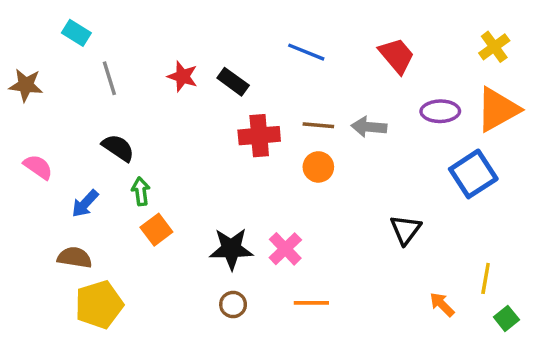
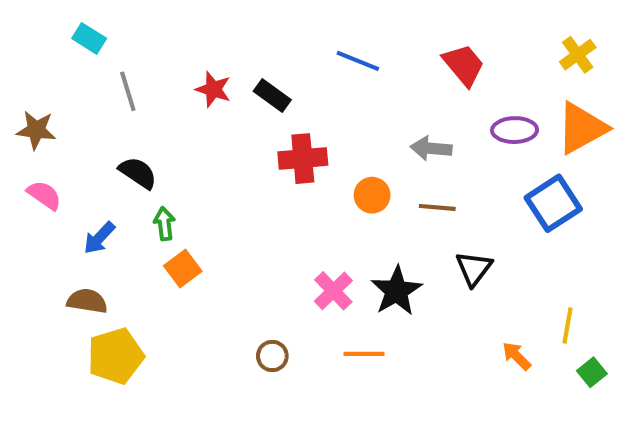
brown star: (26, 85) -> (36, 130), moved
brown line: (318, 125) -> (437, 207), moved
black star: (231, 249) -> (396, 291), moved, turned -30

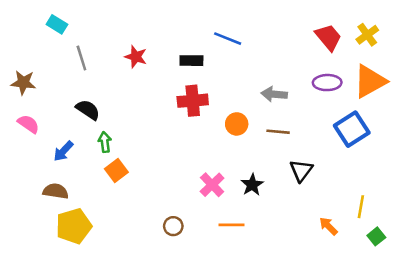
red trapezoid: (464, 65) -> (328, 37), moved
black rectangle: (272, 95) -> (191, 61), moved, turned -35
black star: (396, 291) -> (252, 185), size x0.7

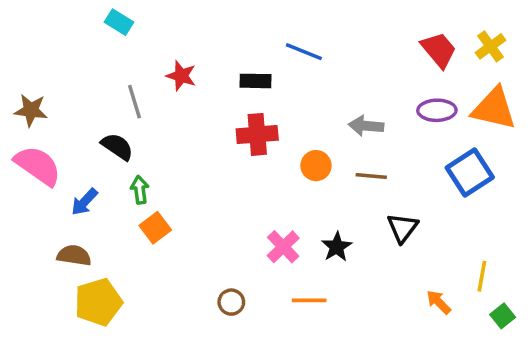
cyan rectangle: (57, 24) -> (119, 22), moved
gray line: (81, 58) -> (135, 102), moved
orange triangle: (370, 81) -> (494, 109), turned 42
pink semicircle: (28, 124) -> (38, 166), size x1.6

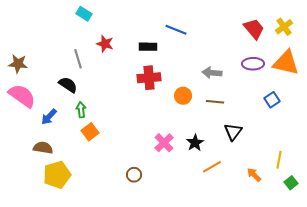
cyan rectangle: (119, 22) -> (84, 14), moved
blue square: (470, 172) -> (272, 100), size x0.6
orange line: (309, 300) -> (212, 167), moved, turned -30

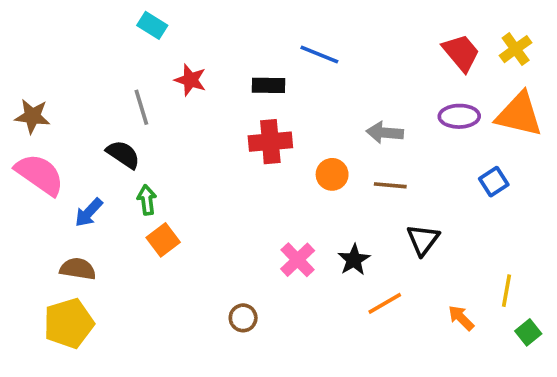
yellow pentagon: (57, 175) -> (69, 323), moved

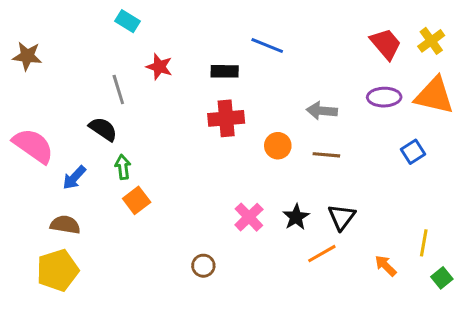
brown star: (32, 116) -> (27, 56), moved
black triangle: (423, 240) -> (342, 217), moved

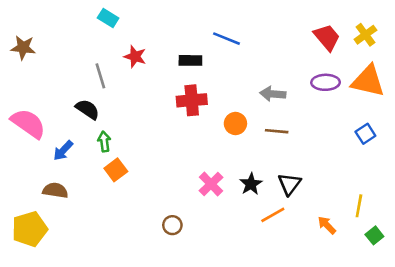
blue square: (413, 152) -> (365, 134), moved
yellow pentagon: (58, 270) -> (30, 229), moved

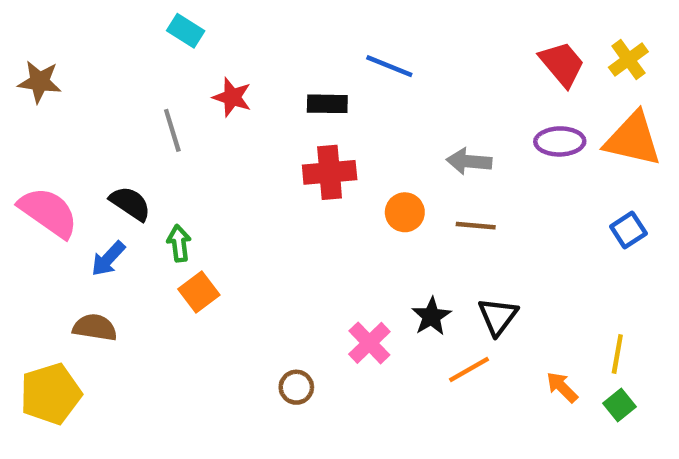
black semicircle: (87, 109) -> (130, 203), moved
pink cross: (211, 184) -> (369, 343), moved
green square: (374, 235) -> (620, 405), moved

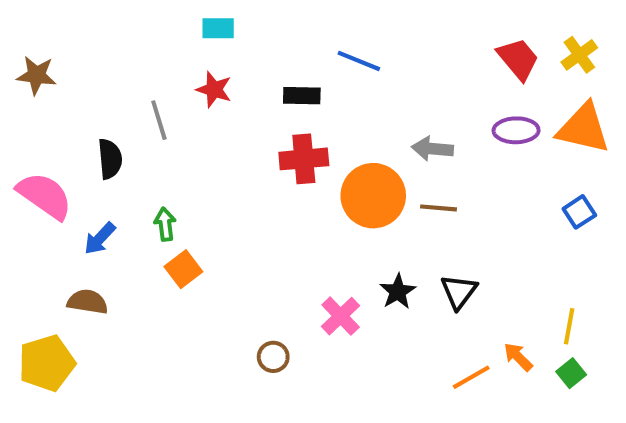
cyan rectangle: (186, 31) -> (218, 28), moved, turned -32
black semicircle: (130, 203) -> (110, 159), moved, turned 51
orange circle: (405, 212) -> (373, 196), size x1.8
orange line: (469, 369) -> (471, 377), moved

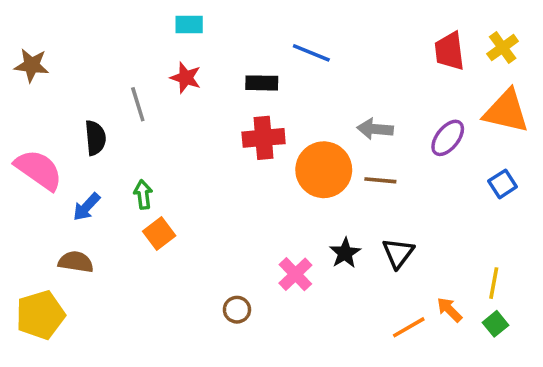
red trapezoid: (518, 59) -> (449, 51), turned -147
purple ellipse: (516, 130) -> (448, 138), moved, turned -51

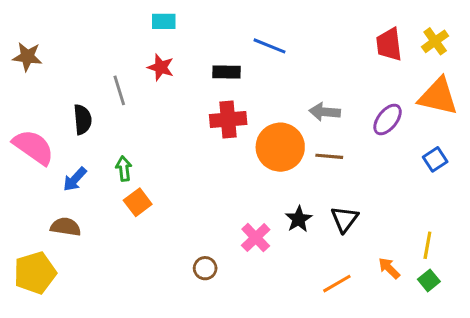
orange line: (409, 327) -> (337, 284), moved

